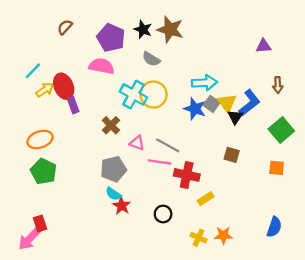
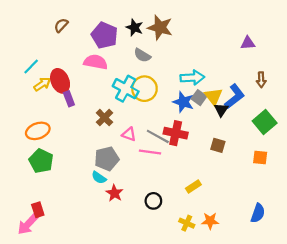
red cross: (187, 175) -> (176, 133), moved
cyan semicircle: (113, 194) -> (99, 178), moved

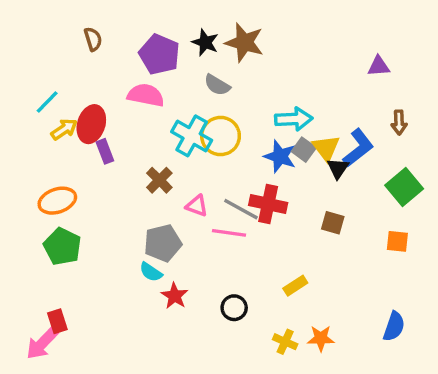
brown semicircle: (61, 25) -> (93, 39), turned 120
red ellipse: (60, 81) -> (91, 124), turned 40

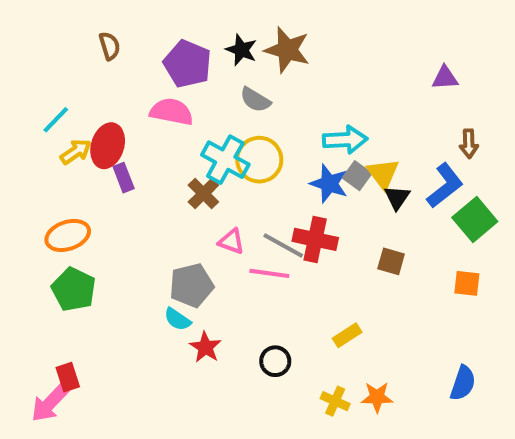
blue L-shape: (358, 148) -> (445, 186), moved
brown cross: (159, 180) -> (203, 194), moved

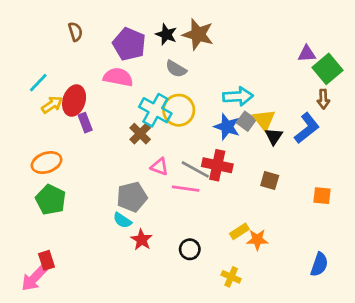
green square: (475, 220) -> (327, 69), moved
orange star: (377, 397) -> (257, 240), moved

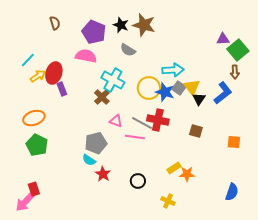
yellow circle: (179, 110) -> (149, 88), moved

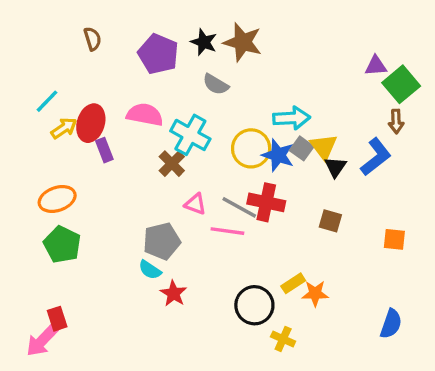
pink semicircle: (86, 56) -> (145, 115), moved
black circle: (138, 181) -> (254, 305), moved, size x1.5

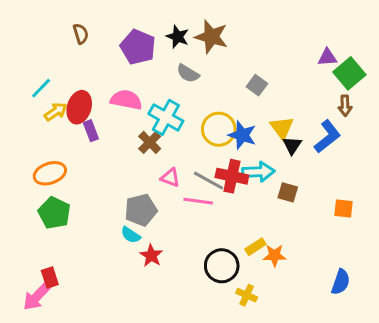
cyan arrow: (292, 118) -> (258, 172), moved
gray square: (302, 148) -> (257, 85), moved

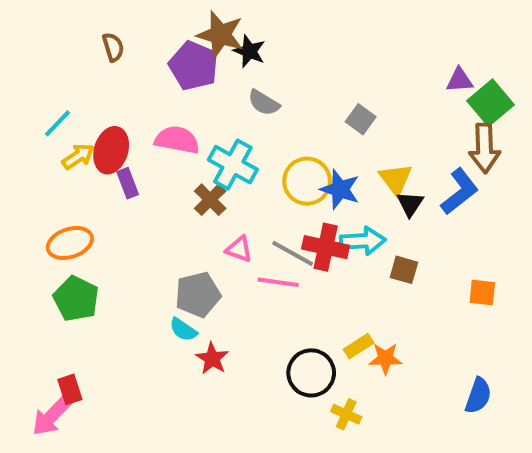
brown star: (211, 37) -> (220, 35), moved
brown arrow: (345, 106) -> (484, 148), size x1.6

